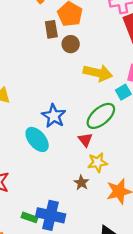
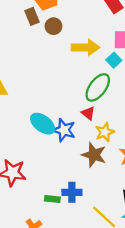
blue star: (54, 116) -> (64, 130), moved
brown star: (81, 183) -> (94, 155), size x1.6
blue cross: (51, 215) -> (72, 192), size x0.7

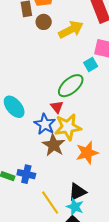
yellow arrow: (86, 47) -> (71, 30), moved, turned -40
blue star: (64, 130) -> (45, 124), moved
yellow star: (105, 132) -> (68, 127), size x1.5

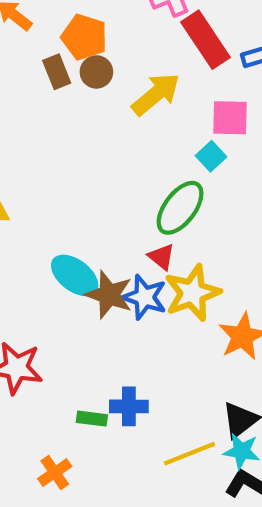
brown circle: (44, 22) -> (96, 72), moved
brown star: (54, 145) -> (109, 295), moved
yellow line: (50, 203) -> (190, 454), turned -65

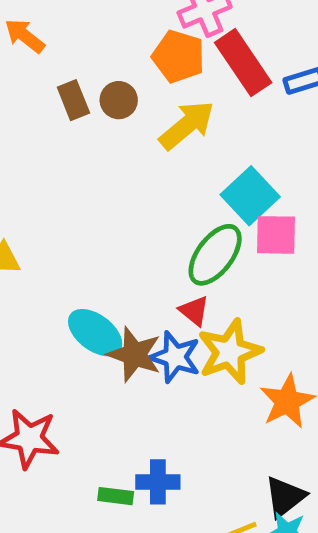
orange pentagon: (84, 37) -> (178, 56), moved
pink square: (230, 118) -> (276, 235), moved
cyan square: (211, 156) -> (250, 196), size x1.6

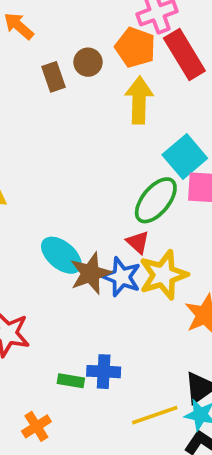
brown circle: (119, 100) -> (88, 62), moved
yellow arrow: (187, 125) -> (139, 100), turned -51
brown star: (134, 354) -> (91, 273), turned 30

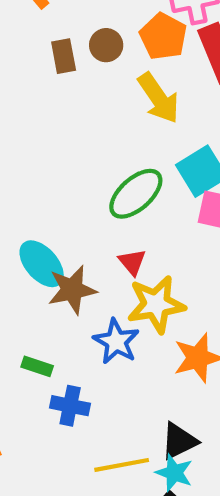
yellow arrow: (139, 100) -> (159, 98), turned 135
green ellipse: (156, 200) -> (136, 194), moved
blue star: (122, 277) -> (116, 341), moved
green rectangle: (71, 381) -> (37, 366), moved

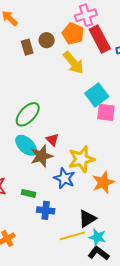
green ellipse: (136, 194) -> (28, 114), moved
red triangle: (132, 262) -> (52, 140), moved
black triangle: (179, 441) -> (87, 219), moved

